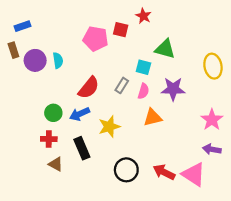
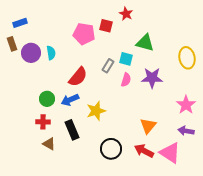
gray rectangle: (122, 85) -> (108, 66), moved
orange triangle: (153, 117) -> (148, 126), moved, turned -36

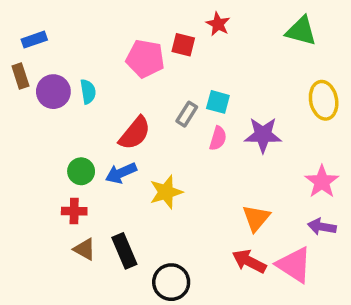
green triangle: (145, 43) -> (301, 31), moved
black rectangle: (72, 130) -> (124, 251), moved
black circle: (111, 149) -> (171, 282), moved

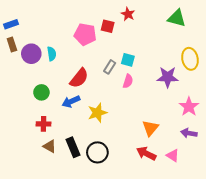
blue rectangle: (34, 40) -> (11, 24), moved
purple star: (263, 135) -> (168, 77), moved
green circle: (81, 171) -> (41, 92), moved
pink triangle: (294, 265) -> (173, 155), size x0.6
black circle: (171, 282) -> (97, 152), moved

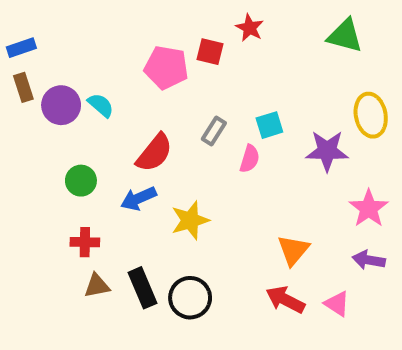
cyan semicircle: (52, 54) -> (101, 105), turned -40
cyan square: (128, 60) -> (269, 125), moved, turned -32
brown triangle: (50, 146) -> (97, 286), turned -40

